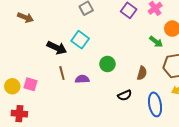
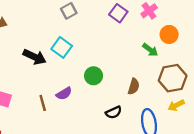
brown line: (62, 73) -> (43, 103), moved
purple semicircle: (82, 79) -> (64, 93), turned 152

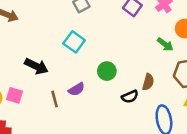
black arrow: (34, 57) -> (36, 66), moved
black semicircle: (114, 112) -> (130, 97), moved

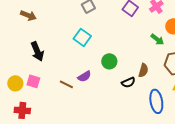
black arrow: (36, 66) -> (37, 51), moved, turned 42
brown line: (55, 99) -> (66, 84), turned -48

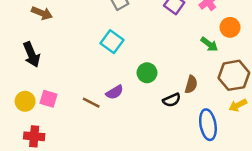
black arrow: (37, 51) -> (32, 55), moved

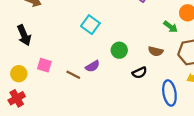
brown semicircle: (191, 84) -> (156, 51), moved, turned 88
pink square: (48, 99) -> (44, 65), moved
red cross: (34, 136) -> (17, 98), moved, turned -35

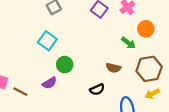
green circle: (119, 50) -> (65, 65), moved
brown line: (73, 75) -> (20, 92), moved

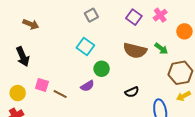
orange circle: (146, 29) -> (184, 31), moved
brown semicircle: (113, 68) -> (135, 51), moved, size x1.6

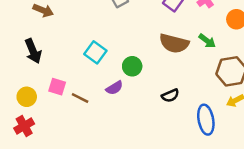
cyan square: (85, 47) -> (95, 52), moved

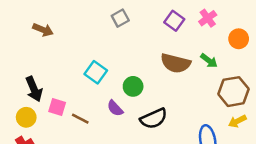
black arrow: (33, 51) -> (34, 89), moved
purple semicircle: (114, 88) -> (115, 108), turned 78
black semicircle: (170, 96) -> (154, 119), moved, size x1.5

